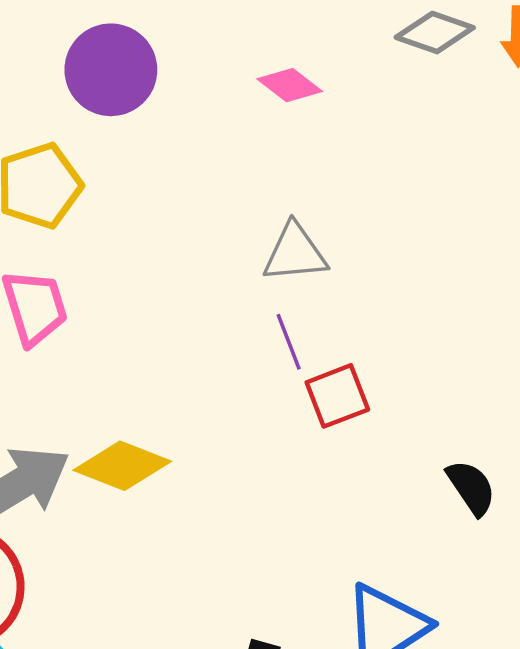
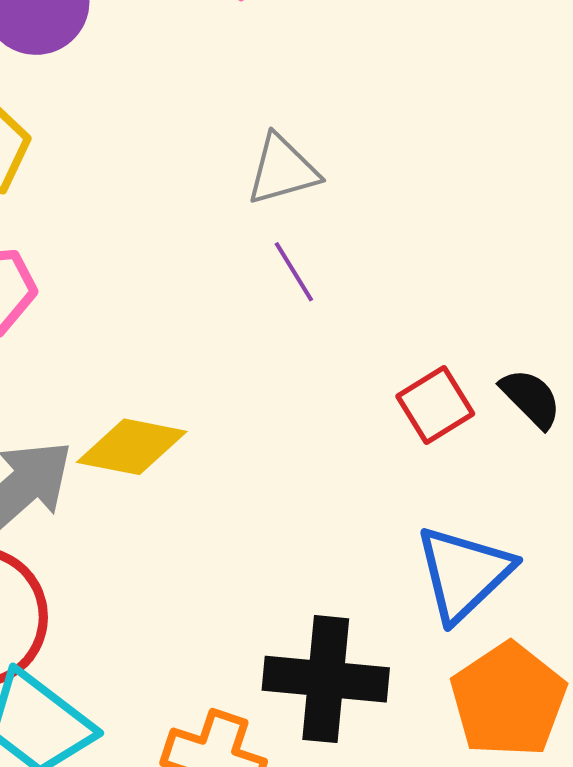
red square: (337, 396) -> (435, 405), moved

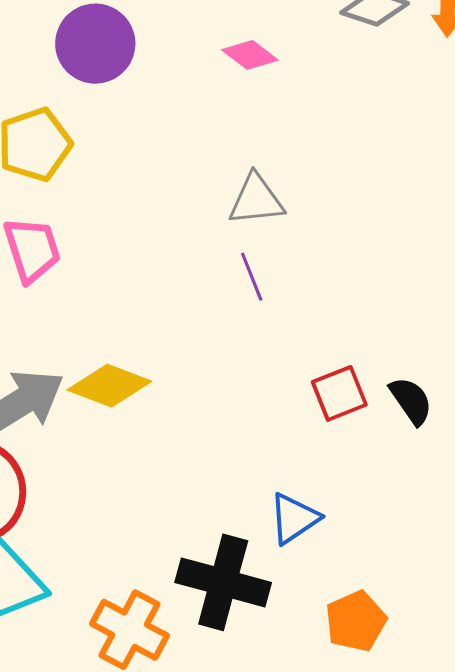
blue triangle: (464, 573) -> (294, 518), moved, size x0.7
orange pentagon: (508, 700) -> (356, 621), size x0.7

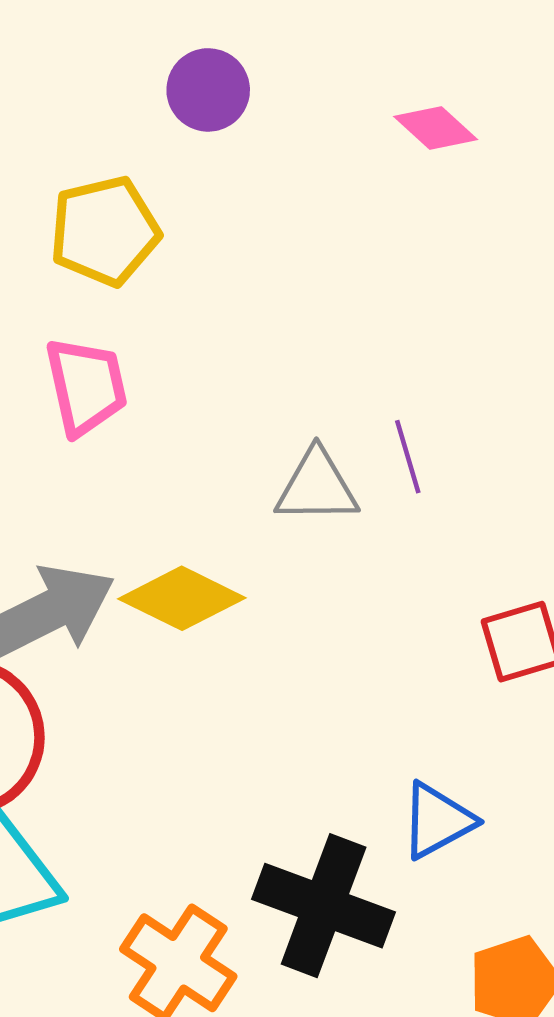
purple circle: (95, 44) -> (208, 90), size x0.7
gray triangle: (256, 200) -> (317, 487), moved

